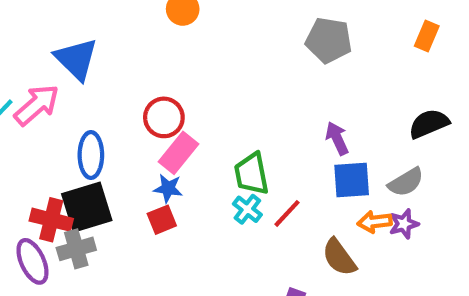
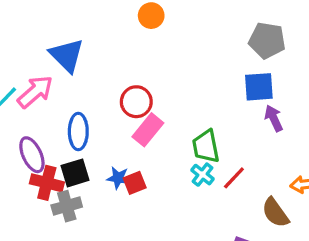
blue square: (352, 180) -> (259, 87), moved
blue star: (168, 188) -> (118, 178), moved
black square: (87, 207) -> (75, 173), size x0.7
purple ellipse: (32, 261) -> (32, 155), moved

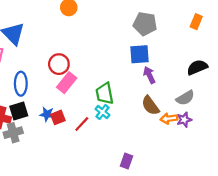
red line: (234, 178) -> (82, 124), moved
brown semicircle: (275, 213) -> (150, 105), moved

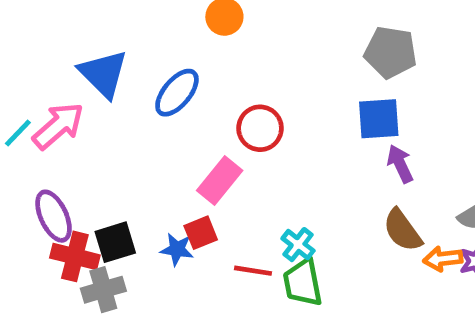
red circle: (59, 64) -> (260, 128), moved
blue ellipse: (21, 84) -> (177, 93), moved, turned 40
green trapezoid: (105, 93) -> (303, 283), moved
red square: (58, 117) -> (201, 233), moved
red line: (82, 124) -> (253, 271), turned 56

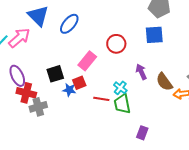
red circle: (260, 128) -> (116, 44), moved
purple arrow: (400, 164) -> (141, 72), moved
black square: (115, 242) -> (55, 74), moved

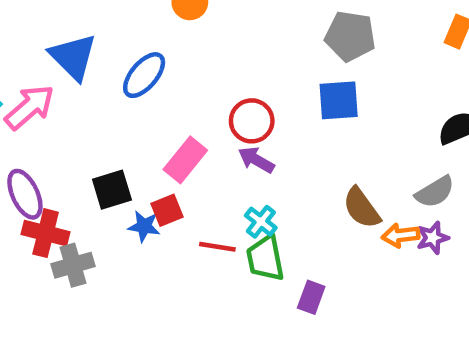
purple arrow: (141, 72) -> (256, 160), moved, turned -35
purple rectangle: (142, 133) -> (311, 297), moved

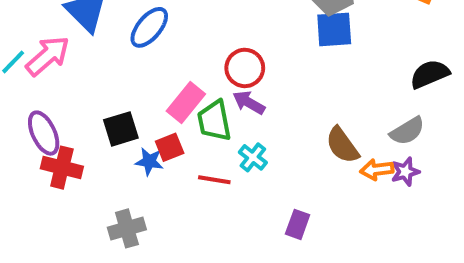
blue square: (339, 100) -> (334, 29), moved
green trapezoid: (265, 258) -> (214, 121), moved
gray cross: (73, 265) -> (127, 228), moved

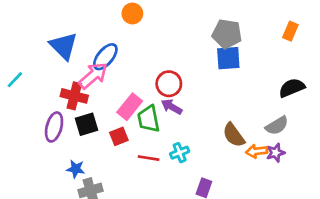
pink arrow: (48, 56) -> (93, 76), moved
purple ellipse: (44, 133) -> (54, 127), moved, turned 40
cyan cross: (253, 157) -> (180, 153), moved, turned 30
blue star: (149, 161) -> (76, 169), moved
red cross: (62, 168) -> (74, 96), moved

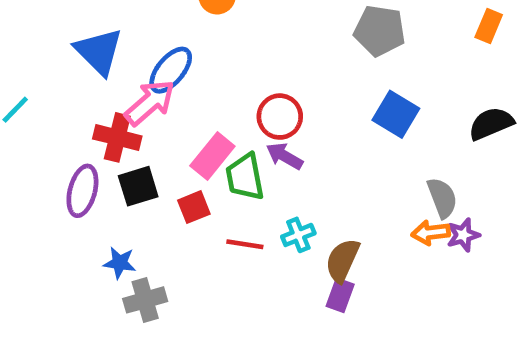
blue square: (228, 58) -> (396, 114), moved, turned 35
gray semicircle: (277, 126) -> (442, 198), moved, turned -80
brown semicircle: (234, 135) -> (342, 260), moved, turned 60

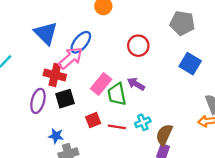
red circle: (280, 117) -> (138, 46), moved
red square: (194, 207) -> (93, 120), moved

